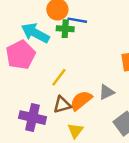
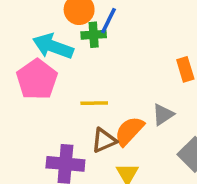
blue line: (77, 20) -> (109, 21), turned -66
yellow line: (59, 77) -> (94, 103), turned 60

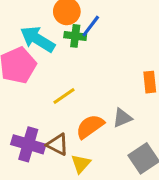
yellow line: (94, 103) -> (64, 96), turned -45
brown triangle: (104, 140) -> (58, 144), moved, turned 40

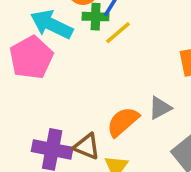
yellow line: (64, 96) -> (118, 33), moved

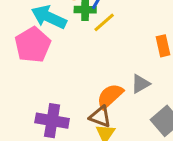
brown triangle: (87, 146) -> (100, 117), moved

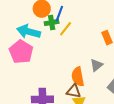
orange semicircle: (110, 96) -> (78, 77), turned -48

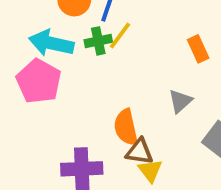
green cross: (52, 23) -> (98, 41), moved
orange semicircle: (78, 77) -> (126, 127), moved

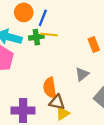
yellow line: (120, 35) -> (49, 35), turned 56
yellow triangle: (150, 171) -> (63, 114), turned 32

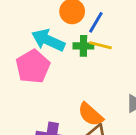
orange semicircle: (50, 88) -> (91, 114), turned -48

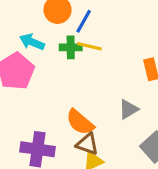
cyan arrow: (48, 40) -> (32, 42), size x0.7

